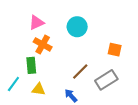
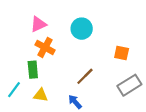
gray rectangle: (106, 80) -> (129, 85), moved

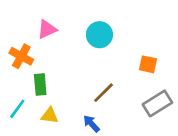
orange cross: (45, 47) -> (21, 56), moved

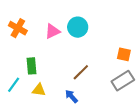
pink triangle: (47, 29) -> (52, 31), moved
orange cross: (21, 56) -> (18, 28), moved
orange square: (148, 64) -> (124, 54), moved

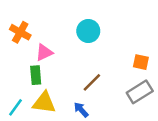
pink triangle: (52, 31) -> (44, 52), moved
cyan line: (14, 85) -> (15, 107), moved
yellow triangle: (39, 90) -> (44, 103), size x1.5

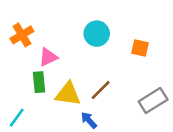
orange cross: (20, 32) -> (22, 35), turned 30
orange square: (141, 62) -> (140, 48), moved
yellow triangle: (44, 103) -> (68, 94), moved

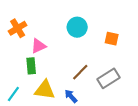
yellow triangle: (68, 94) -> (45, 90), moved
gray rectangle: (153, 100) -> (108, 78), moved

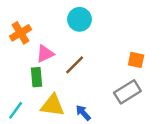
cyan circle: (77, 27) -> (79, 19), moved
orange square: (112, 39) -> (136, 60), moved
brown line: (80, 72) -> (75, 65), moved

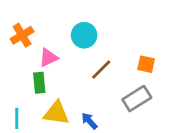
cyan circle: (79, 19) -> (84, 35), moved
brown line: (75, 65) -> (101, 70), moved
cyan line: (16, 110) -> (17, 118), turned -36

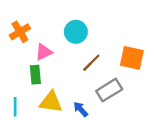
orange square: (146, 64) -> (132, 58), size x1.5
gray rectangle: (137, 99) -> (109, 90), moved

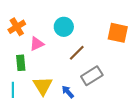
orange square: (132, 58) -> (118, 33), moved
green rectangle: (35, 75) -> (21, 63), moved
yellow triangle: (51, 102) -> (43, 86), turned 50

